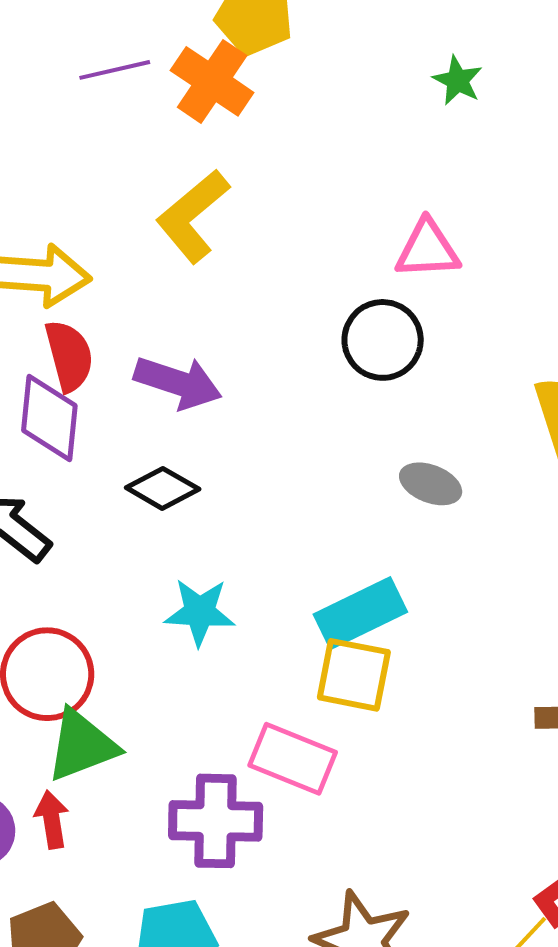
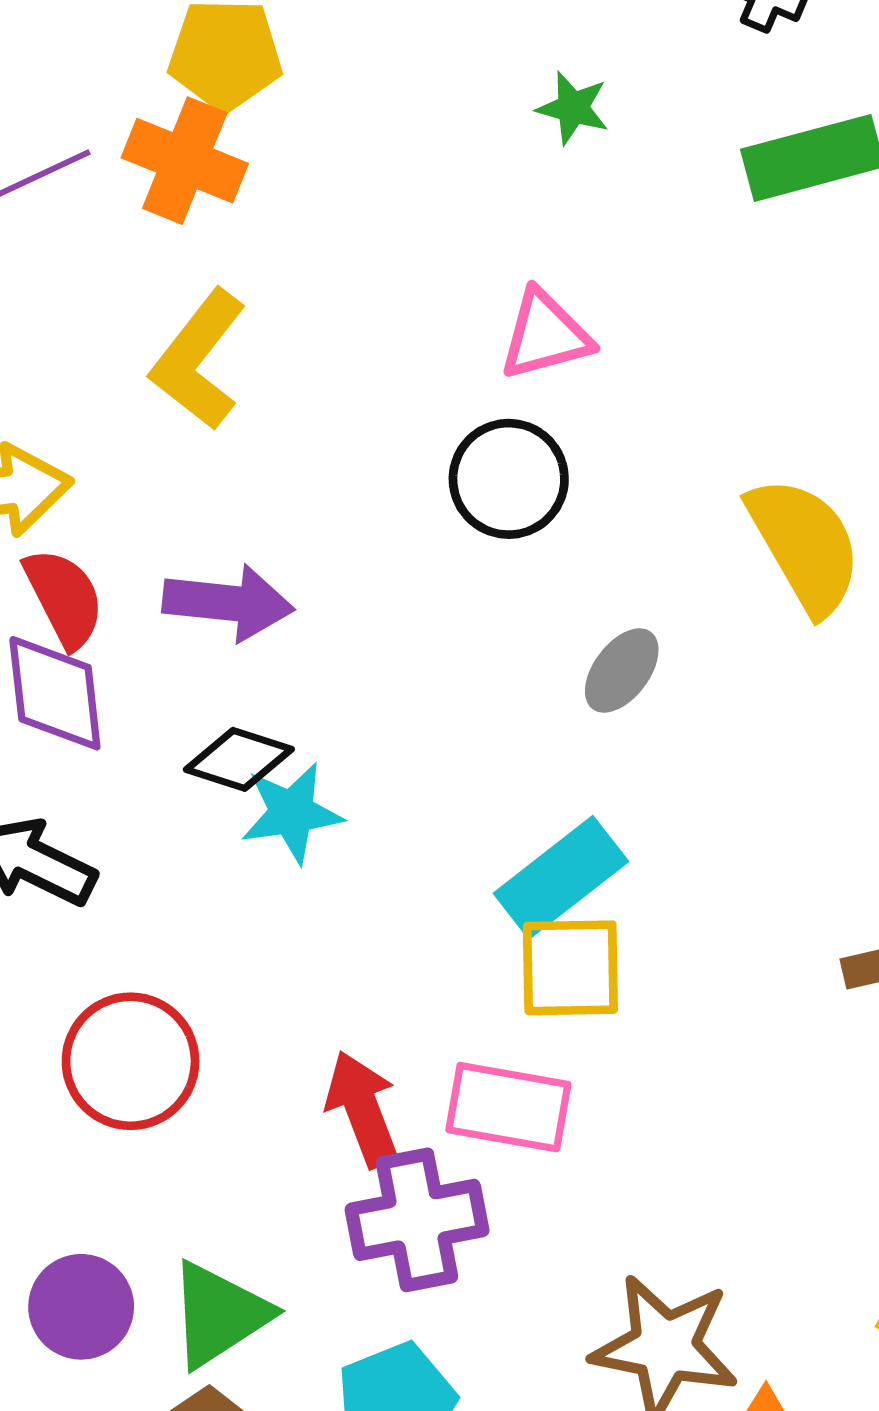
green star: (458, 80) -> (573, 108), moved
gray ellipse: (431, 484) -> (622, 670), turned -62
cyan star: (200, 612) -> (292, 813), moved
green triangle: (82, 745) -> (219, 1314), moved
red arrow: (52, 820) -> (363, 1109), moved, size x1.4

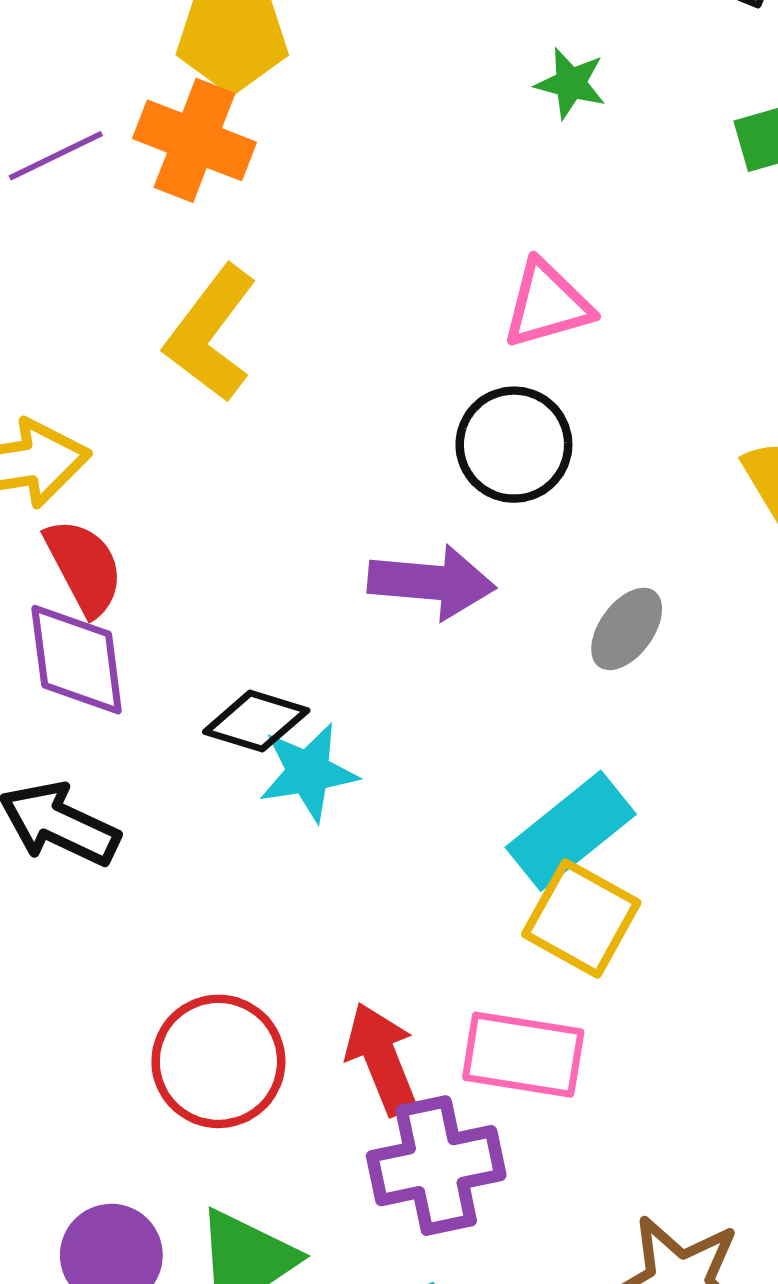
purple arrow: (228, 603) -> (432, 582), moved
yellow square: (570, 968) -> (581, 918), turned 31
red circle: (131, 1061) -> (218, 1061), moved

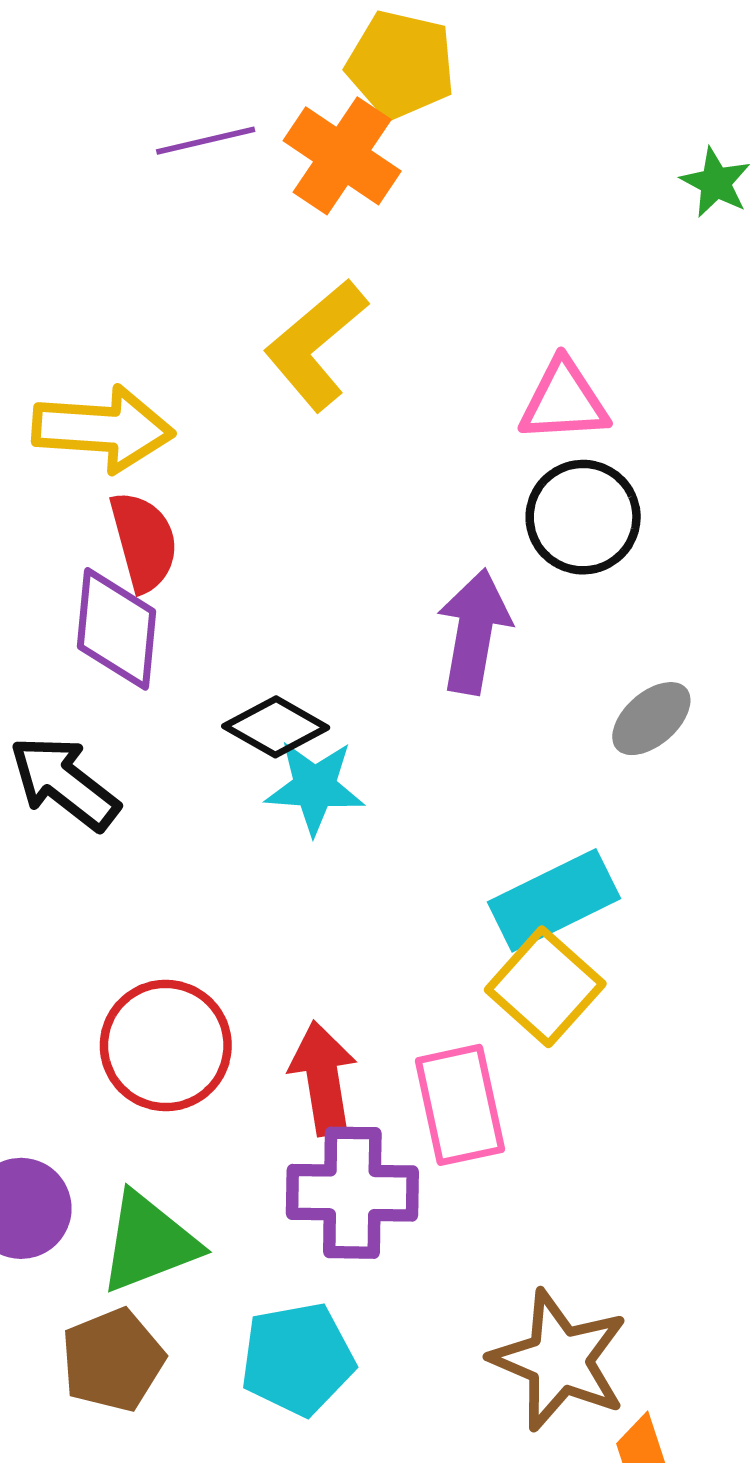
pink triangle: (547, 304) -> (564, 401), moved
purple arrow: (432, 582) -> (474, 632), turned -98
pink rectangle: (523, 1055) -> (460, 1105), turned 56

